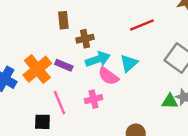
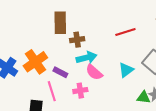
brown rectangle: (63, 20) -> (60, 23), size x1.5
cyan triangle: (129, 63) -> (126, 70), moved
purple rectangle: (64, 65) -> (60, 72), moved

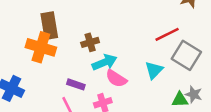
brown rectangle: (60, 23) -> (49, 26), moved
red line: (125, 32) -> (167, 34), moved
orange cross: (35, 62) -> (41, 47), moved, turned -30

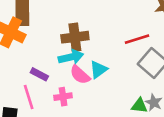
brown cross: (90, 42) -> (75, 37), moved, size x1.5
cyan triangle: (154, 70) -> (98, 70), moved

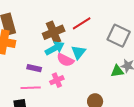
red line: (137, 39) -> (82, 23), moved
pink line: (29, 97) -> (31, 88), turned -60

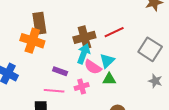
cyan arrow: (55, 48) -> (84, 54), turned -48
green triangle: (117, 71) -> (109, 79), moved

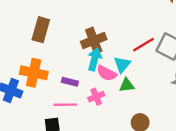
brown rectangle: (39, 23) -> (41, 30), turned 30
red line: (114, 32) -> (144, 45), moved
orange cross: (32, 41) -> (34, 73), moved

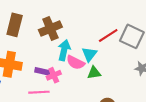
brown cross: (94, 40) -> (50, 28), moved
pink cross: (96, 97) -> (54, 75), moved

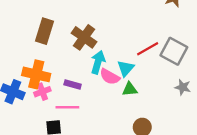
brown cross: (50, 28) -> (84, 37), turned -35
pink cross: (54, 75) -> (42, 92), moved

